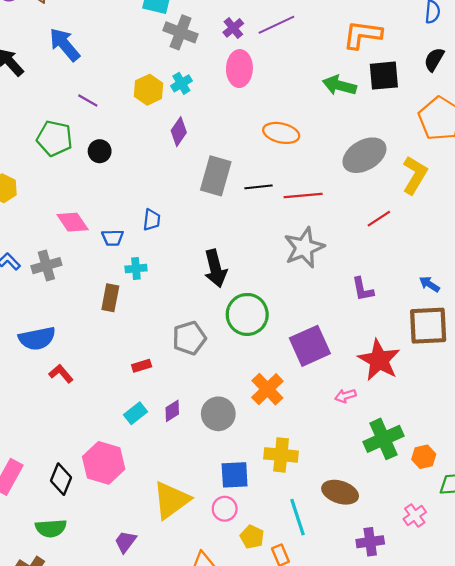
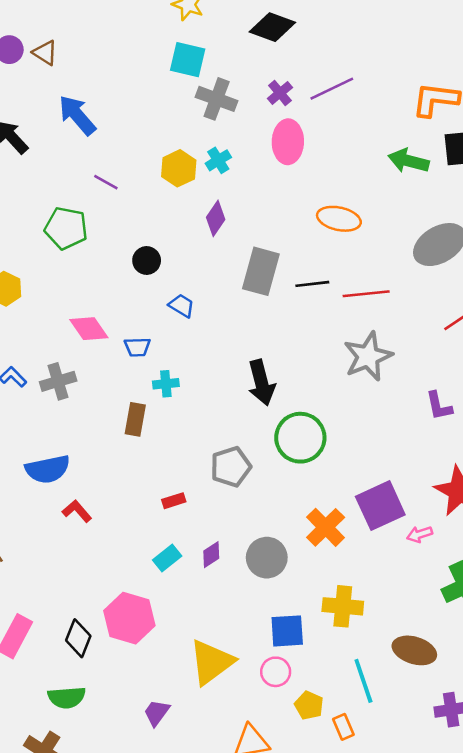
black circle: (100, 151) -> (147, 261), moved
blue trapezoid: (152, 220) -> (182, 306), moved, turned -65
purple square: (310, 346) -> (380, 506), moved

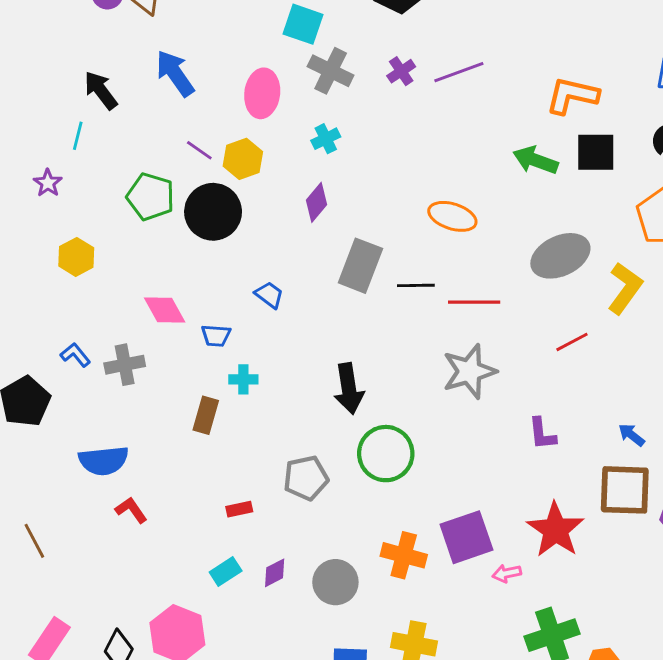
pink ellipse: (288, 142) -> (262, 93), moved
yellow hexagon: (179, 168) -> (243, 159), moved
black circle: (147, 261) -> (213, 212), moved, size x1.8
orange cross: (326, 527) -> (404, 555), turned -36

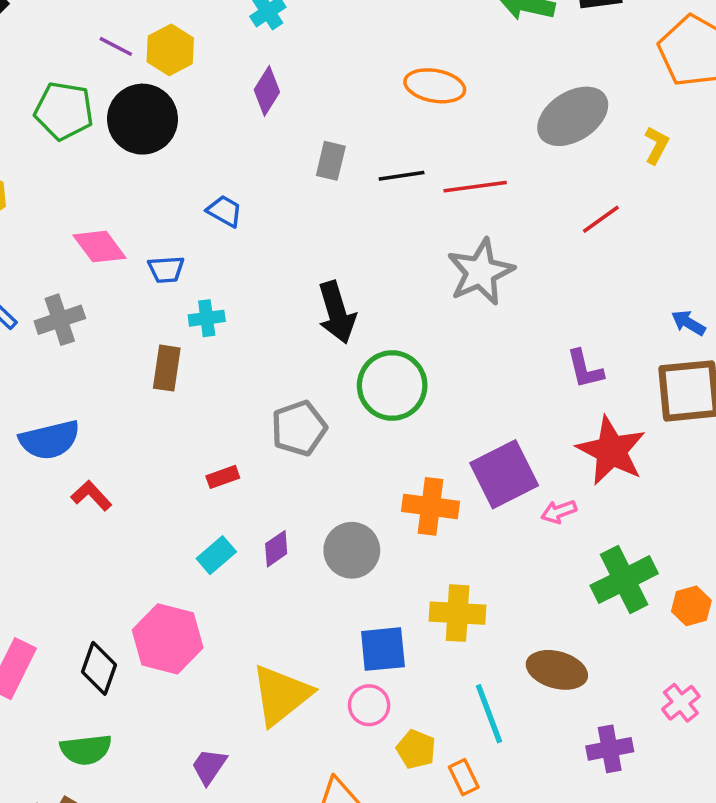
gray rectangle: (360, 266) -> (331, 161), size x0.6
yellow L-shape: (625, 288) -> (657, 145), size x0.6
purple L-shape: (542, 434) -> (585, 369), moved

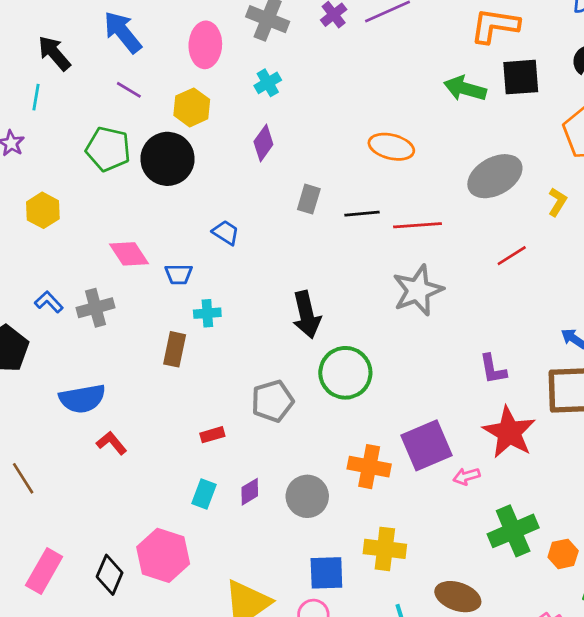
purple line: (116, 46) -> (129, 90), moved
cyan rectangle: (216, 555) -> (204, 494), turned -32

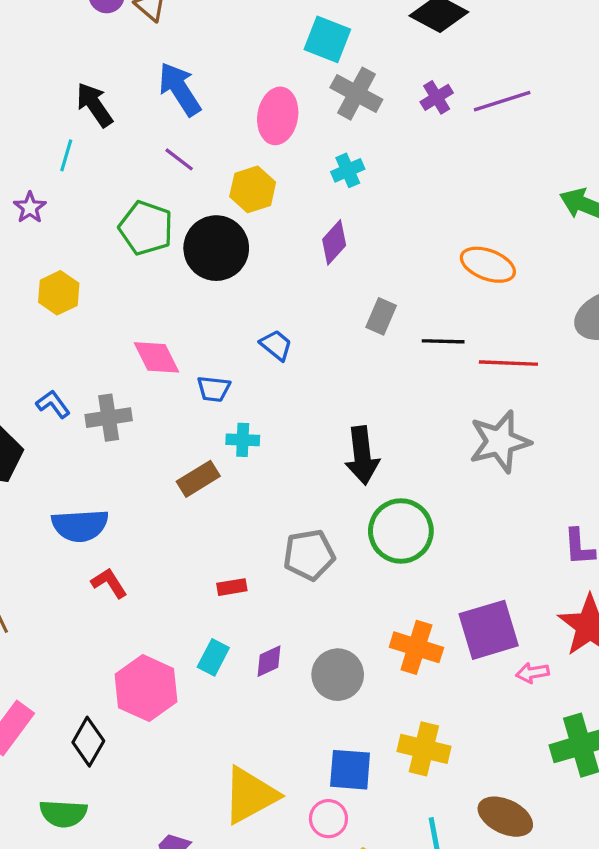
brown rectangle: (175, 349) -> (198, 479), turned 40
pink hexagon: (163, 555) -> (146, 688), moved

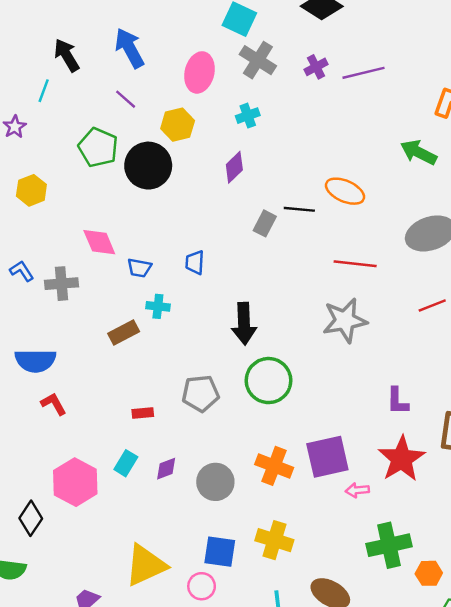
black line: (443, 341) -> (299, 209), moved
blue trapezoid: (276, 345) -> (195, 262), moved, turned -130

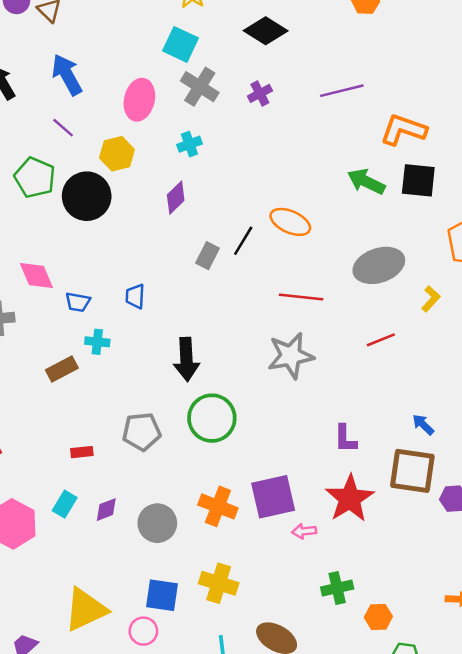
purple line: (363, 73) -> (342, 91), moved
black line: (299, 209) -> (243, 241), turned -64
green cross: (389, 545) -> (337, 588), size x0.7

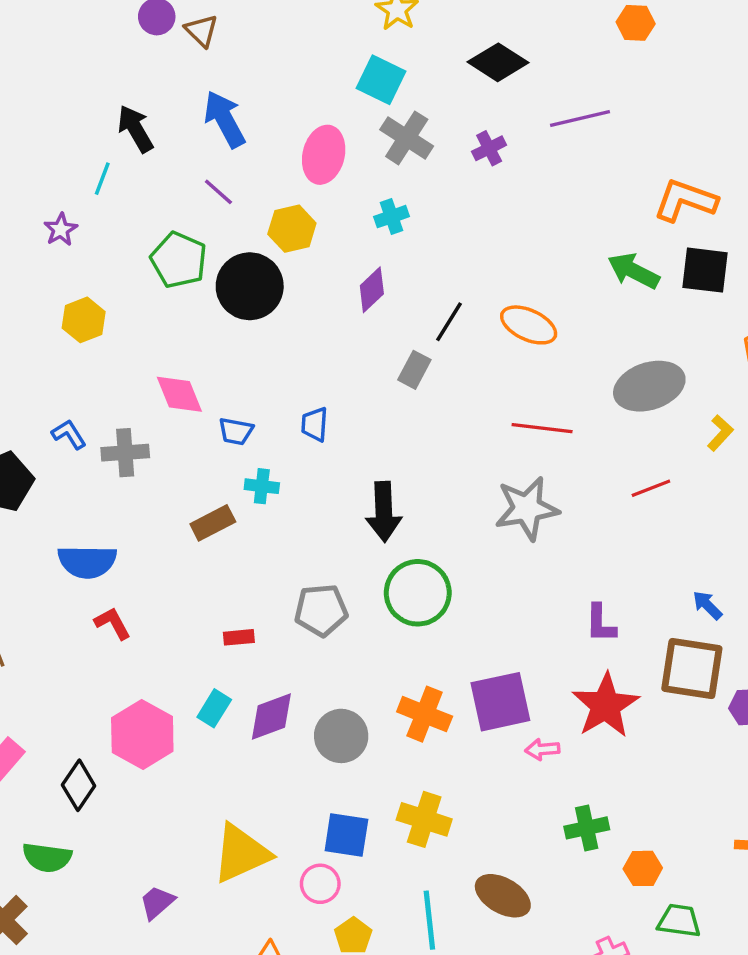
purple line: (342, 91) -> (580, 118), moved
black line: (243, 241) -> (449, 322), moved
purple diamond: (106, 510) -> (271, 716), size x1.5

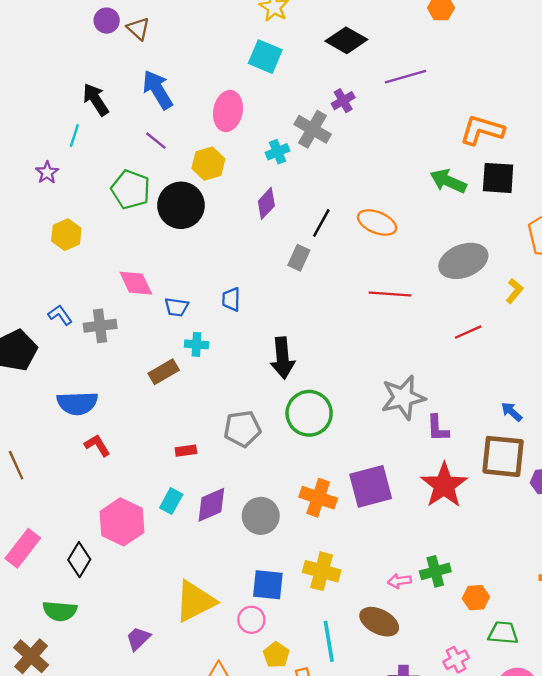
gray cross: (407, 138) -> (313, 129), moved
gray star: (527, 508) -> (403, 397), moved
pink arrow: (542, 749) -> (399, 581), moved

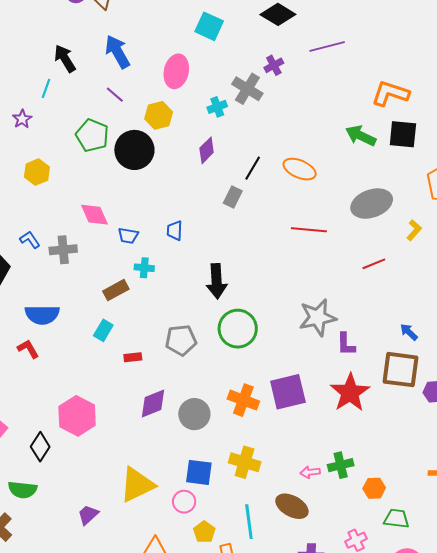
red L-shape: (97, 445) -> (28, 349), moved
cyan rectangle: (171, 501) -> (103, 330), moved

